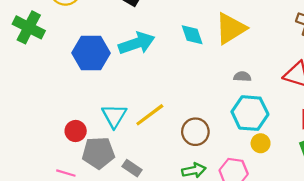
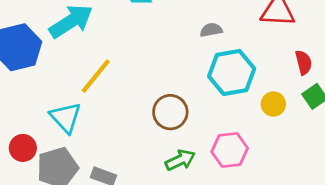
yellow line: (150, 115) -> (96, 76), moved
yellow circle: (261, 143) -> (273, 104), moved

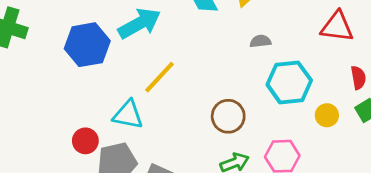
gray semicircle: (211, 30) -> (260, 41), moved
cyan triangle: (66, 118) -> (128, 115), turned -40

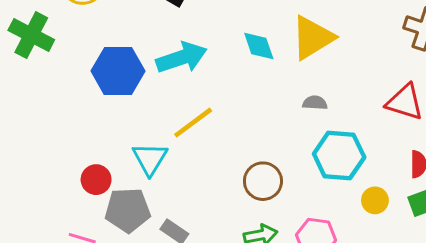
cyan triangle: (128, 115) -> (150, 159), turned 40

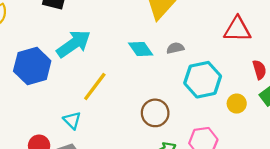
cyan diamond: (259, 46) -> (141, 49), moved
cyan triangle: (150, 159) -> (72, 120), size x0.7

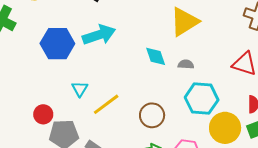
yellow line: (95, 86) -> (106, 104), moved
yellow circle: (237, 104) -> (225, 128), size x1.8
cyan triangle: (72, 120) -> (80, 89), moved

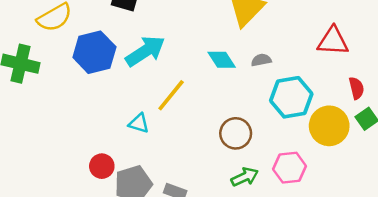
blue hexagon: (57, 44) -> (94, 52), moved
cyan triangle: (80, 89) -> (139, 123), turned -30
yellow line: (106, 104) -> (171, 95), moved

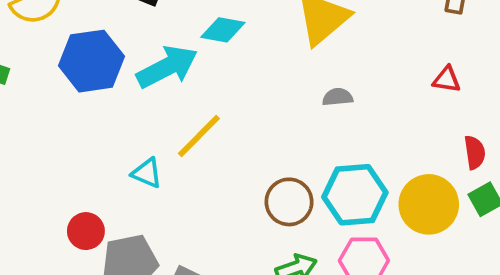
red triangle: (333, 41) -> (447, 79), size x0.6
cyan diamond: (222, 60) -> (223, 30), moved, turned -52
cyan hexagon: (291, 97) -> (355, 195), moved

